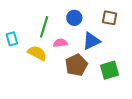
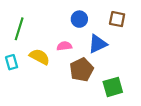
green line: (44, 27) -> (19, 29), moved
cyan rectangle: (12, 39) -> (12, 62), moved
green square: (110, 70) -> (113, 87), moved

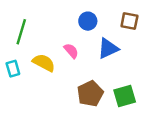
pink semicircle: (64, 46) -> (71, 51), turned 56
brown pentagon: (82, 70) -> (90, 94), moved

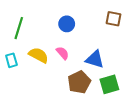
blue circle: (88, 21) -> (67, 24), moved
blue triangle: (108, 48) -> (95, 59), moved, turned 42
pink semicircle: (71, 51) -> (63, 53), moved

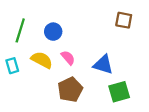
blue circle: (67, 24) -> (53, 32), moved
brown pentagon: (79, 82) -> (70, 90), moved

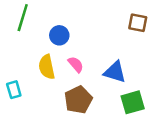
green line: (20, 30) -> (23, 18), moved
yellow semicircle: (42, 60) -> (47, 67), turned -130
cyan rectangle: (12, 66) -> (14, 90), moved

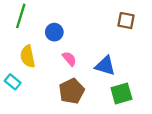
yellow semicircle: (47, 67) -> (28, 56), moved
cyan rectangle: (14, 90) -> (13, 82), turned -35

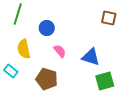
brown pentagon: (72, 91) -> (47, 79), moved, turned -30

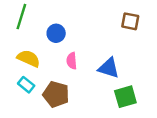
yellow semicircle: (24, 49) -> (29, 58), turned 126
pink semicircle: (60, 51) -> (72, 61), turned -144
cyan rectangle: (11, 71) -> (26, 85), moved

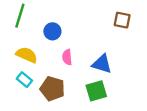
green square: (125, 97) -> (96, 91), moved

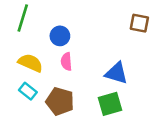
pink semicircle: (67, 57) -> (66, 62), moved

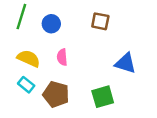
brown square: (139, 23) -> (100, 21), moved
blue circle: (60, 36) -> (51, 24), moved
blue triangle: (116, 73) -> (125, 63), moved

